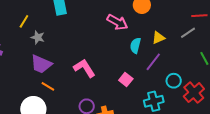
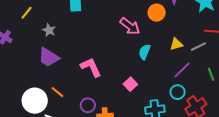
yellow line: (24, 21) -> (27, 13), moved
yellow triangle: (158, 38) -> (176, 44), moved
purple line: (153, 62) -> (182, 70), moved
orange line: (48, 86) -> (57, 92), moved

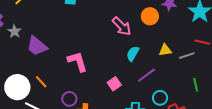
gray star: (49, 30) -> (14, 31), moved
purple line: (182, 70) -> (146, 75), moved

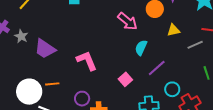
yellow triangle: (165, 50) -> (173, 30), moved
orange line: (41, 82) -> (52, 84), turned -48

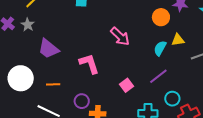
pink arrow: (128, 21) -> (120, 36), moved
gray star: (21, 36) -> (28, 25), moved
cyan semicircle: (141, 48) -> (160, 48), moved
white circle: (29, 92) -> (21, 78), moved

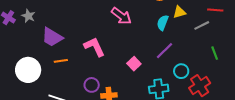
orange line: (53, 84) -> (61, 61), moved

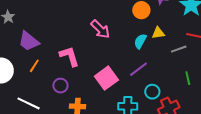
orange line: (61, 61) -> (34, 66), turned -56
pink square: (134, 64) -> (106, 78), size x1.6
purple circle: (92, 85) -> (60, 86), moved

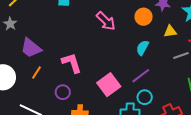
pink arrow: (100, 29) -> (106, 21), moved
yellow triangle: (158, 33) -> (170, 31), moved
cyan circle: (152, 92) -> (145, 97), moved

